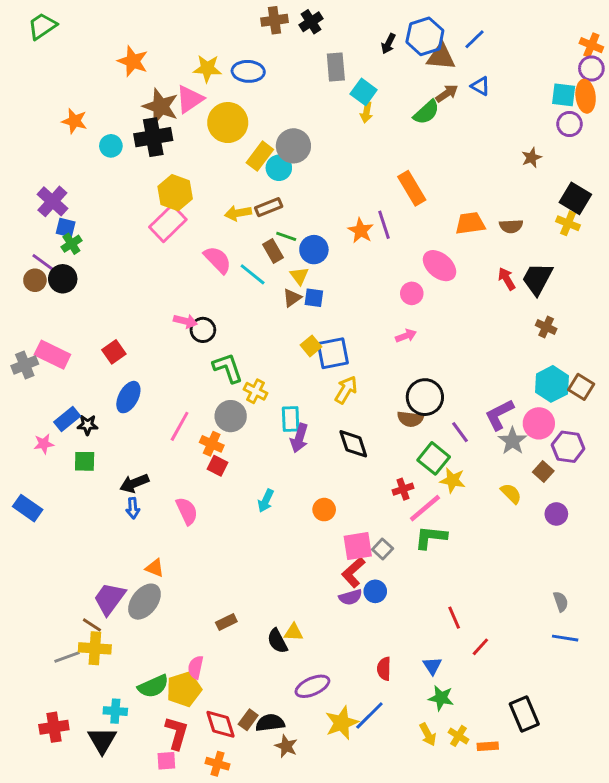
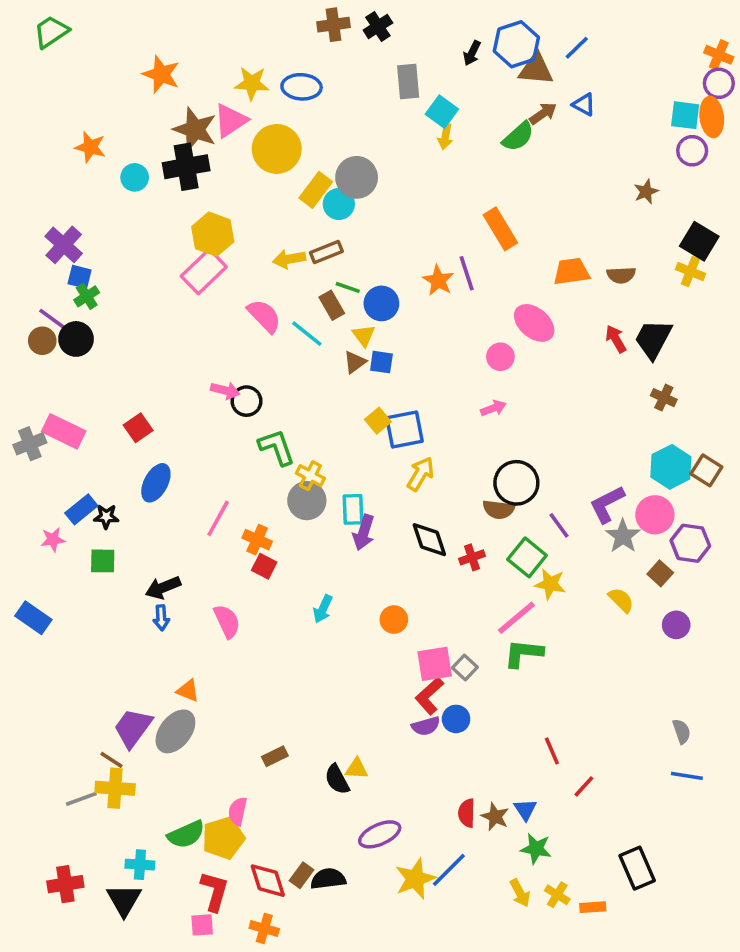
gray circle: (231, 416) -> (307, 501), moved
red cross: (403, 489) -> (472, 557), moved
brown star: (286, 746) -> (495, 817), moved

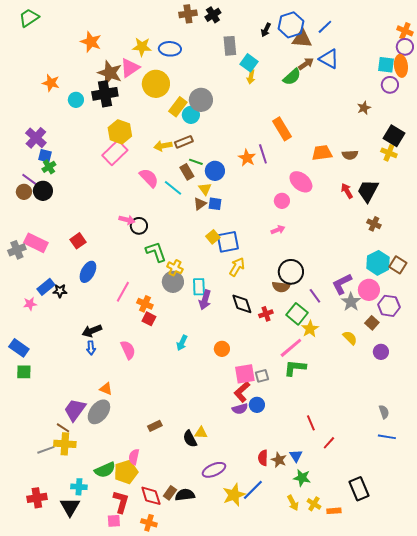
blue triangle: (584, 105) -> (329, 59), size x1.5
green square: (103, 561) -> (24, 372), moved
yellow star: (550, 584) -> (310, 329), turned 30
gray square: (465, 667) -> (262, 376), turned 32

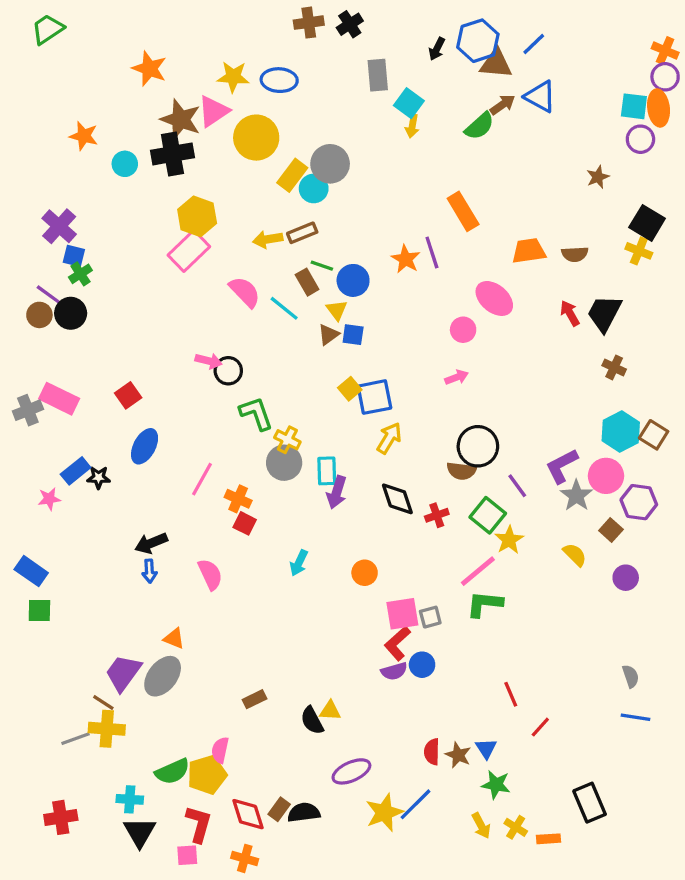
black triangle: (70, 507) -> (140, 832), moved

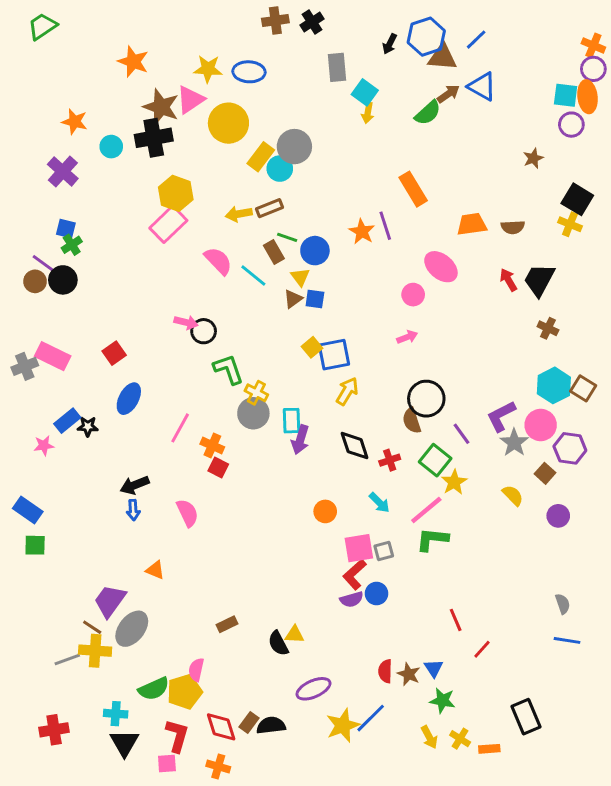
purple cross: (59, 226) -> (63, 171), moved
brown semicircle: (461, 471) -> (412, 421), turned 65
cyan arrow: (299, 563) -> (379, 503), moved, turned -70
gray ellipse: (163, 676) -> (132, 629), moved

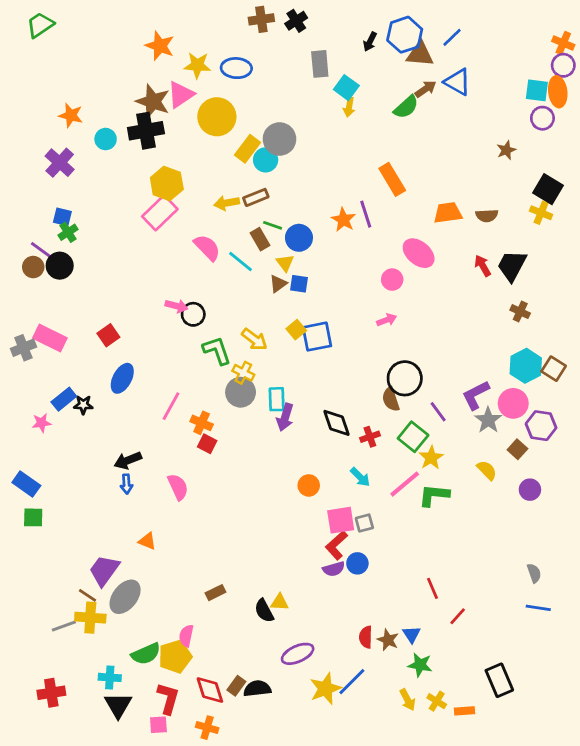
orange star: (133, 62) -> (160, 46), moved
yellow arrow: (347, 391) -> (254, 339), moved, turned 96
green L-shape: (432, 539) -> (434, 495), moved

